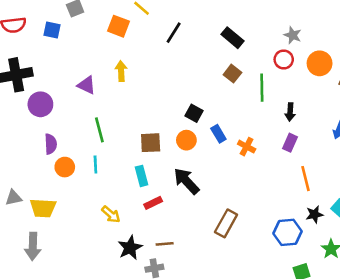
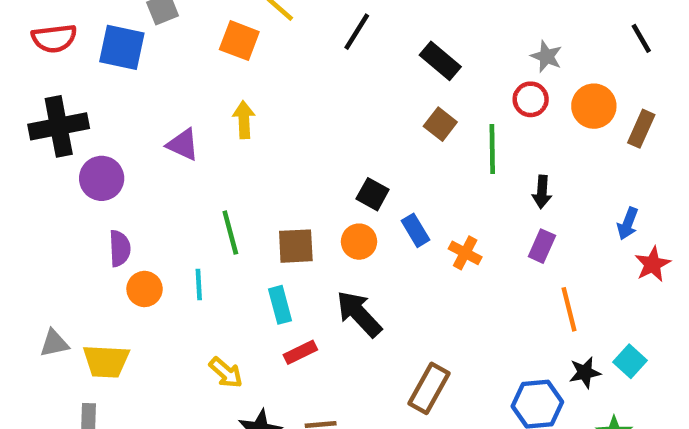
blue square: (52, 30) -> (122, 47), size x1.5
black line: (174, 33) -> (357, 32), moved
green line: (99, 130) -> (230, 233), moved

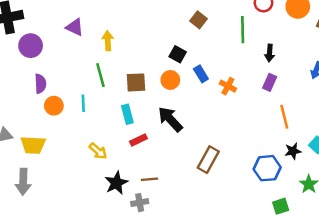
yellow arrow: (244, 120) -> (108, 41), moved
brown square: (440, 124) -> (198, 20), moved

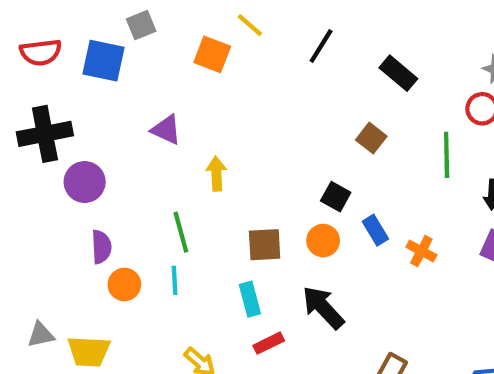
purple triangle: (75, 27) -> (166, 130), moved
green line: (100, 75) -> (181, 232), moved

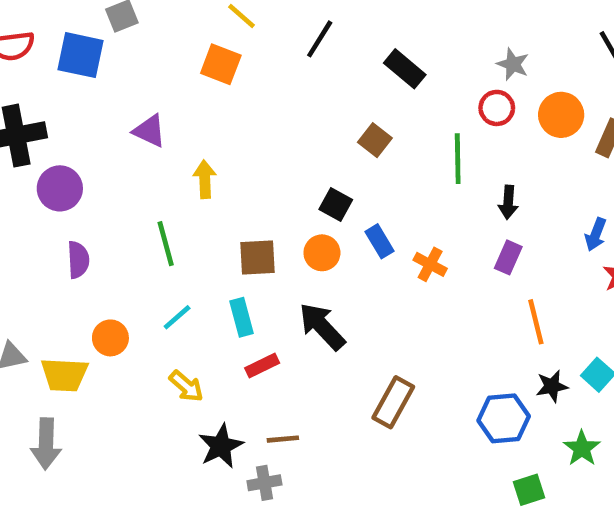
orange square: (212, 54) -> (221, 64), moved
cyan line: (175, 280) -> (177, 317), moved, turned 52
orange circle: (124, 284) -> (110, 338), moved

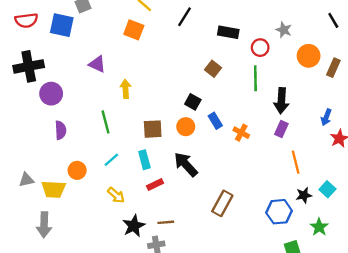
black rectangle: (405, 69) -> (228, 32), turned -30
red circle: (497, 108) -> (260, 48), moved
black arrow: (508, 202) -> (281, 101), size x1.5

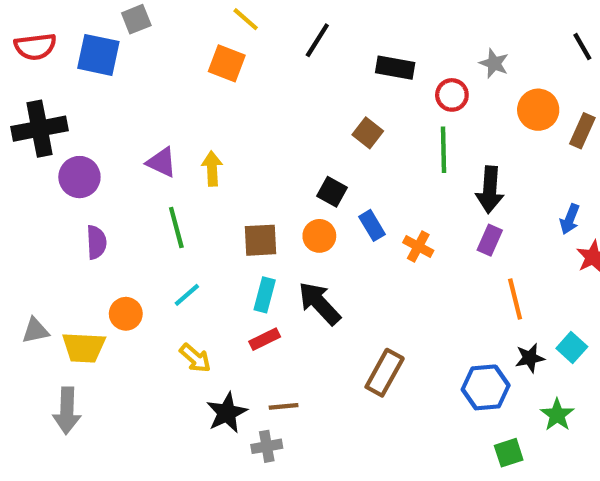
purple triangle: (97, 64) -> (162, 162), moved
cyan rectangle: (144, 160) -> (265, 295), moved, turned 30

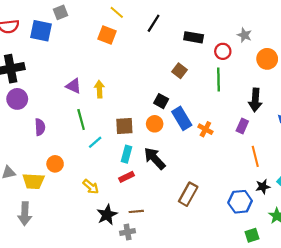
purple circle: (79, 177) -> (17, 99), moved
black arrow: (490, 190) -> (255, 100), moved
blue rectangle: (372, 225) -> (182, 118), size x1.5
cyan line: (187, 295) -> (95, 142), moved

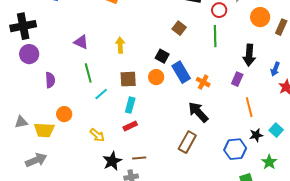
yellow arrow: (99, 89) -> (120, 45), moved
black arrow: (155, 158) -> (198, 112), moved
gray arrow: (25, 214) -> (36, 160), turned -115

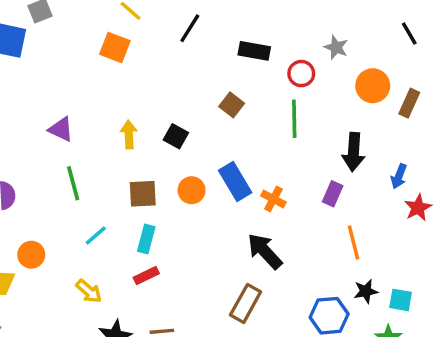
black square: (162, 56) -> (176, 136), moved
cyan line: (101, 94) -> (96, 236), moved
cyan square: (276, 130) -> (401, 300), moved, turned -32

